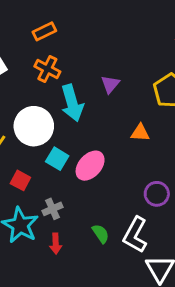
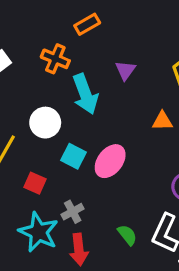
orange rectangle: (44, 31) -> (87, 24), moved
white circle: (34, 126) -> (45, 123), size x0.7
red arrow: (56, 244) -> (79, 249), size x1.4

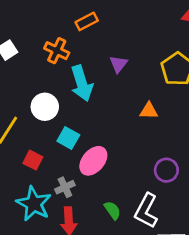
pink ellipse: (110, 161) -> (93, 161), moved

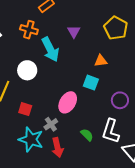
cyan square: (68, 138) -> (91, 83), moved

